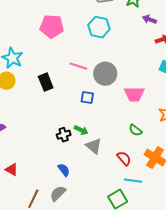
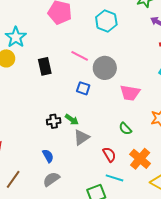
gray triangle: (94, 146) -> (81, 137), turned 36
gray semicircle: (58, 193) -> (51, 179), moved

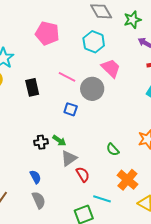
pink trapezoid: (130, 93) -> (111, 68), moved, turned -145
red semicircle: (109, 154) -> (83, 174), moved
gray semicircle: (51, 179) -> (39, 200), turned 102

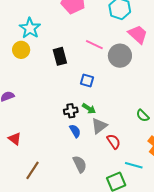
blue square: (71, 109) -> (87, 80), moved
blue semicircle: (35, 177) -> (75, 131), moved
gray semicircle: (39, 200) -> (80, 164), moved

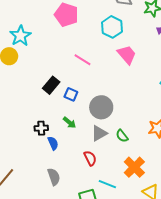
black rectangle: (60, 56) -> (51, 85), moved, turned 48
gray circle: (120, 56) -> (101, 107), moved
black cross: (71, 111) -> (41, 128), moved
gray triangle: (99, 126) -> (99, 133), moved

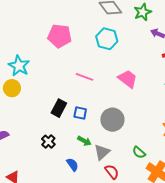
pink trapezoid: (127, 55) -> (128, 79), moved
black cross: (41, 128) -> (48, 142), moved, turned -32
gray triangle: (99, 133) -> (102, 152), moved
green semicircle: (122, 136) -> (139, 152), moved

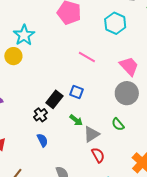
black rectangle: (59, 108) -> (54, 99), moved
gray circle: (112, 120) -> (127, 93), moved
green semicircle: (139, 152) -> (118, 124), moved
blue semicircle: (72, 164) -> (42, 140), moved

